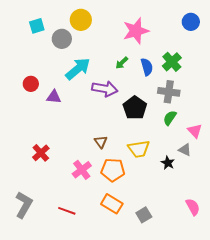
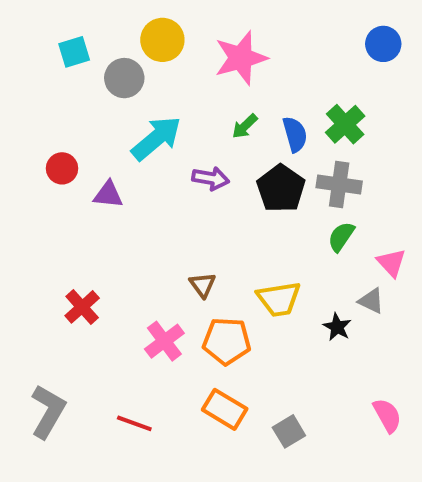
pink star: (136, 31) -> (241, 58), moved
purple arrow: (105, 89) -> (211, 178), size x0.7
black pentagon: (135, 108) -> (281, 188), moved

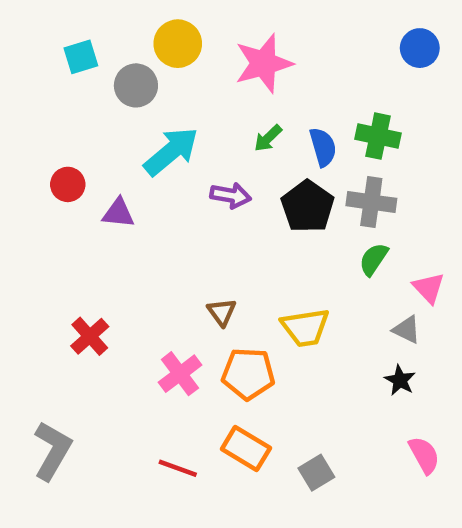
green cross: (345, 124) -> (378, 136), turned -36
black star: (337, 327) -> (400, 380), moved
red line: (134, 423) -> (178, 468), moved

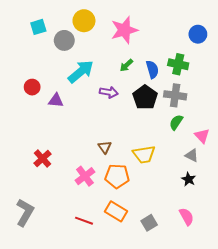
blue circle: (420, 48) -> (198, 34), moved
pink semicircle: (424, 455) -> (187, 217), moved

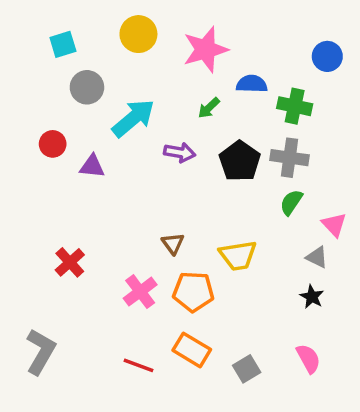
gray circle: (64, 40) -> (87, 87), moved
blue semicircle: (152, 69) -> (252, 84), moved, turned -72

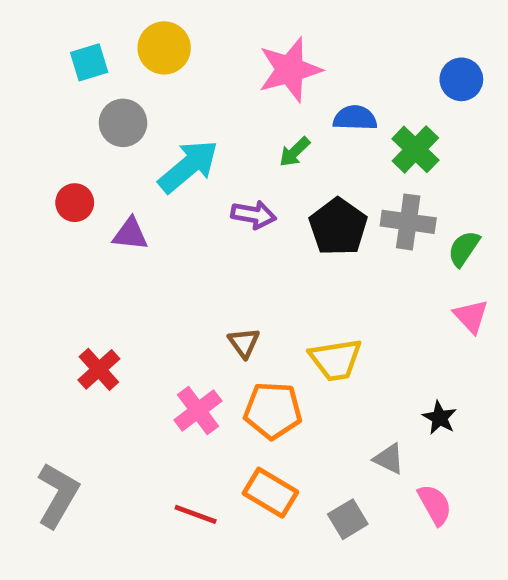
yellow circle: (138, 34) -> (164, 48), moved
green cross: (295, 106) -> (415, 149), turned 32
green semicircle: (291, 202) -> (464, 249), moved
gray triangle: (317, 257) -> (389, 459), moved

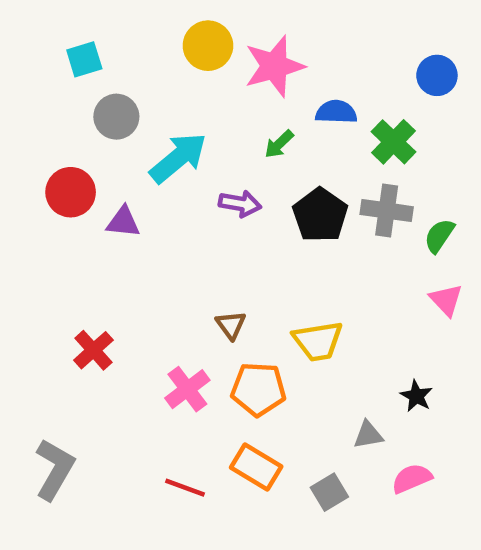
yellow circle: (164, 48) -> (208, 46), moved
red circle: (75, 203) -> (71, 192), size x1.4
gray triangle: (389, 459) -> (368, 435), turned -36
pink semicircle: (435, 505) -> (412, 478), turned -84

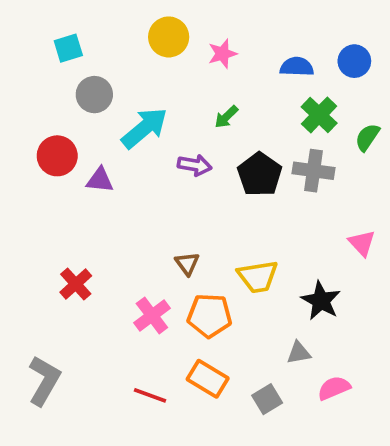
pink star: (274, 66) -> (222, 54), size x0.6
blue semicircle: (336, 112) -> (297, 67), moved
green semicircle: (439, 236) -> (367, 137), moved
black star: (416, 396) -> (321, 301), moved, size x1.5

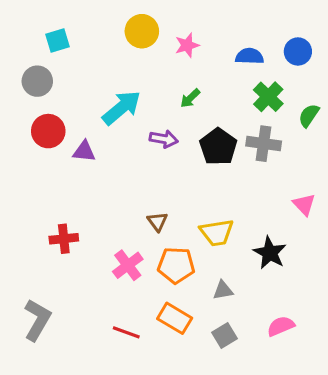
gray circle: (94, 95) -> (37, 81), moved
red cross: (76, 284) -> (64, 239), turned 36
gray triangle: (299, 353) -> (223, 290), moved

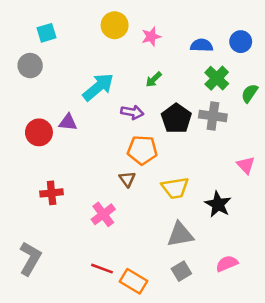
red circle: (48, 131) -> (39, 132), moved
orange pentagon: (176, 265) -> (142, 150), moved
gray triangle: (223, 290) -> (180, 235), size x1.6
orange rectangle: (175, 318) -> (134, 281), moved

